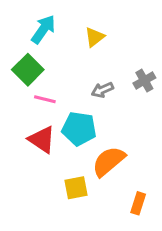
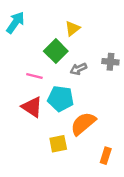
cyan arrow: (43, 29) -> (15, 23), moved
green square: (28, 70) -> (56, 51), moved
gray cross: (144, 81) -> (110, 62), turned 35

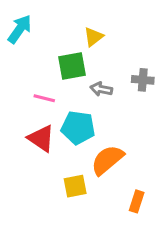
green square: (56, 51) -> (72, 66), turned 35
gray arrow: (78, 69) -> (101, 89), turned 35

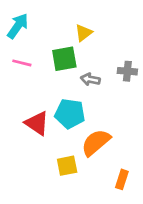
pink line: (44, 98) -> (22, 63), moved

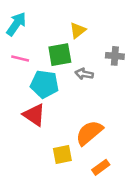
gray cross: (127, 71) -> (115, 56), moved
cyan pentagon: (70, 114) -> (44, 84), moved
orange rectangle: (122, 179) -> (101, 167), moved, turned 36

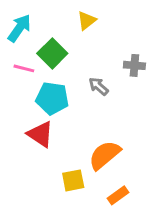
yellow triangle: (78, 30) -> (87, 21), moved
green square: (60, 55) -> (52, 53), moved, turned -35
gray arrow: (84, 74) -> (99, 86), turned 30

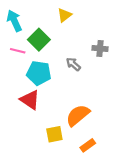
cyan arrow: (19, 28) -> (14, 21), turned -60

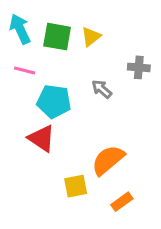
yellow triangle: (64, 15) -> (91, 37), moved
green square: (39, 40) -> (57, 37), moved, turned -35

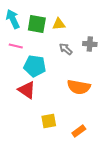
yellow triangle: (91, 37) -> (59, 24), turned 32
gray arrow: (102, 89) -> (66, 49), moved
orange semicircle: (108, 160) -> (79, 87), moved, turned -130

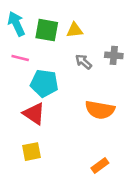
yellow square: (49, 121) -> (32, 152), moved

